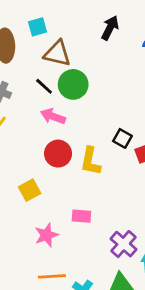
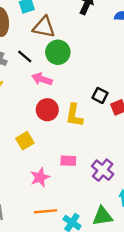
black line: (44, 86) -> (25, 57), moved
purple cross: (124, 244) -> (103, 170), moved

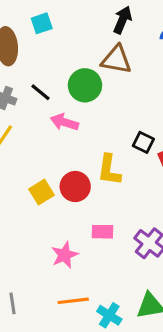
brown triangle: (44, 27) -> (116, 60), moved
red circle: (47, 110) -> (75, 187), moved
yellow square: (25, 141) -> (41, 192), moved

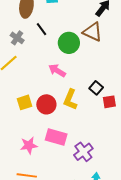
black line: (40, 92) -> (41, 29), moved
pink arrow: (64, 122) -> (57, 71), moved
pink rectangle: (102, 232) -> (56, 137), size x1.5

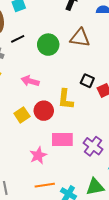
black line: (41, 29) -> (18, 39), turned -64
brown triangle: (93, 32) -> (80, 38), moved
pink arrow: (57, 71) -> (30, 81), moved

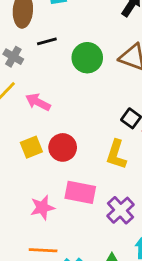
pink arrow: (30, 81) -> (38, 102), moved
yellow L-shape: (66, 99) -> (116, 155), moved

